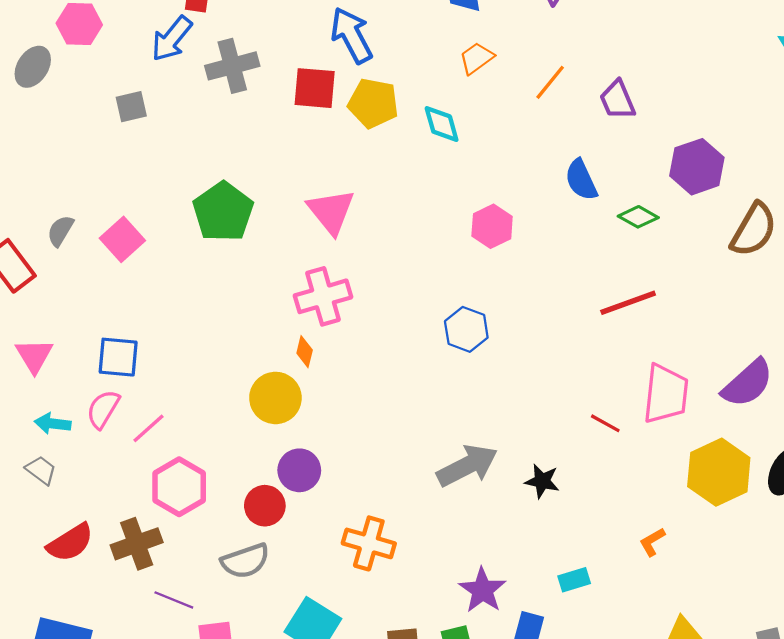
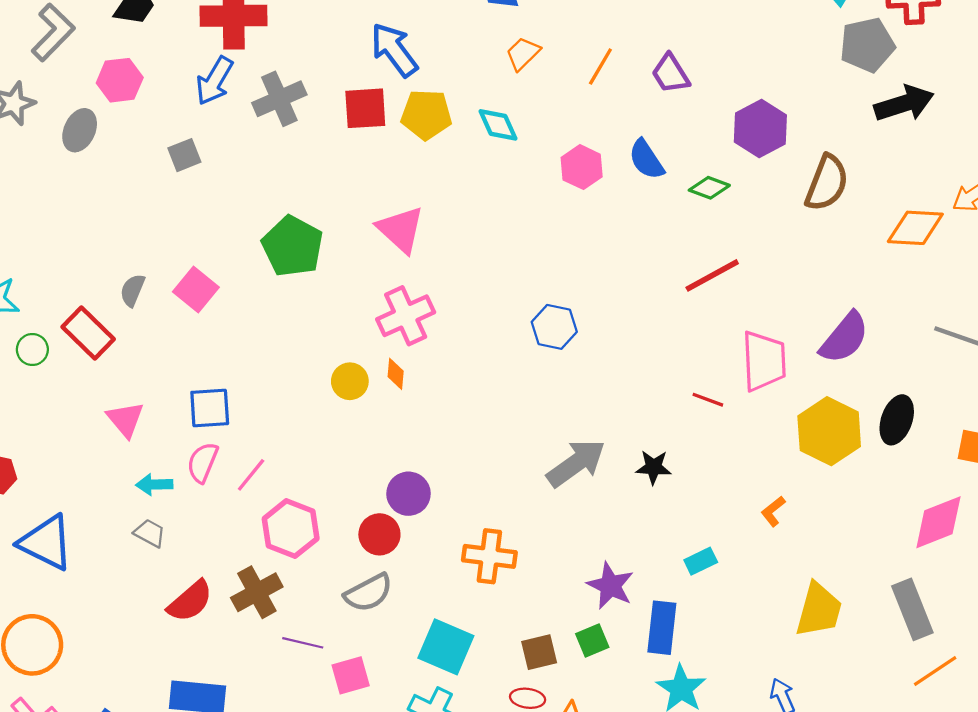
pink hexagon: (492, 226) -> (582, 167), moved
yellow circle: (275, 398) -> (350, 381), moved, size x0.7

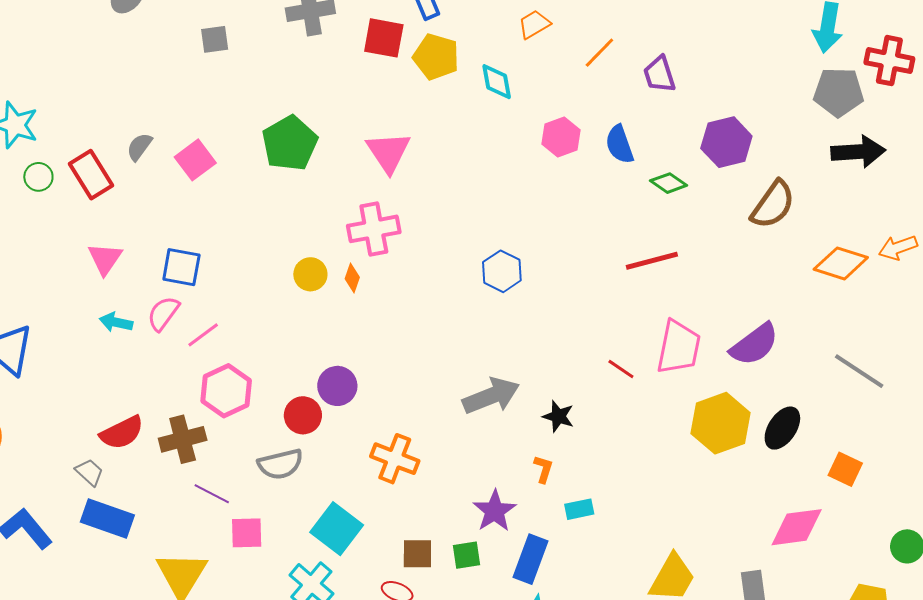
orange L-shape: (773, 511) -> (543, 469), moved, turned 132
gray trapezoid: (150, 533) -> (89, 472), moved

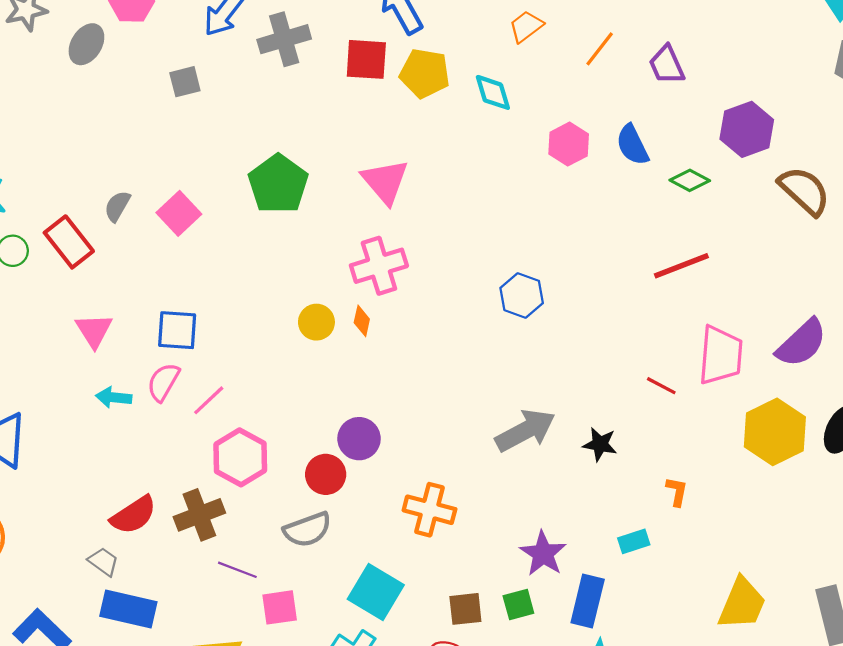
brown semicircle: (773, 205) -> (804, 191), turned -76
orange L-shape: (543, 469) -> (677, 492), moved

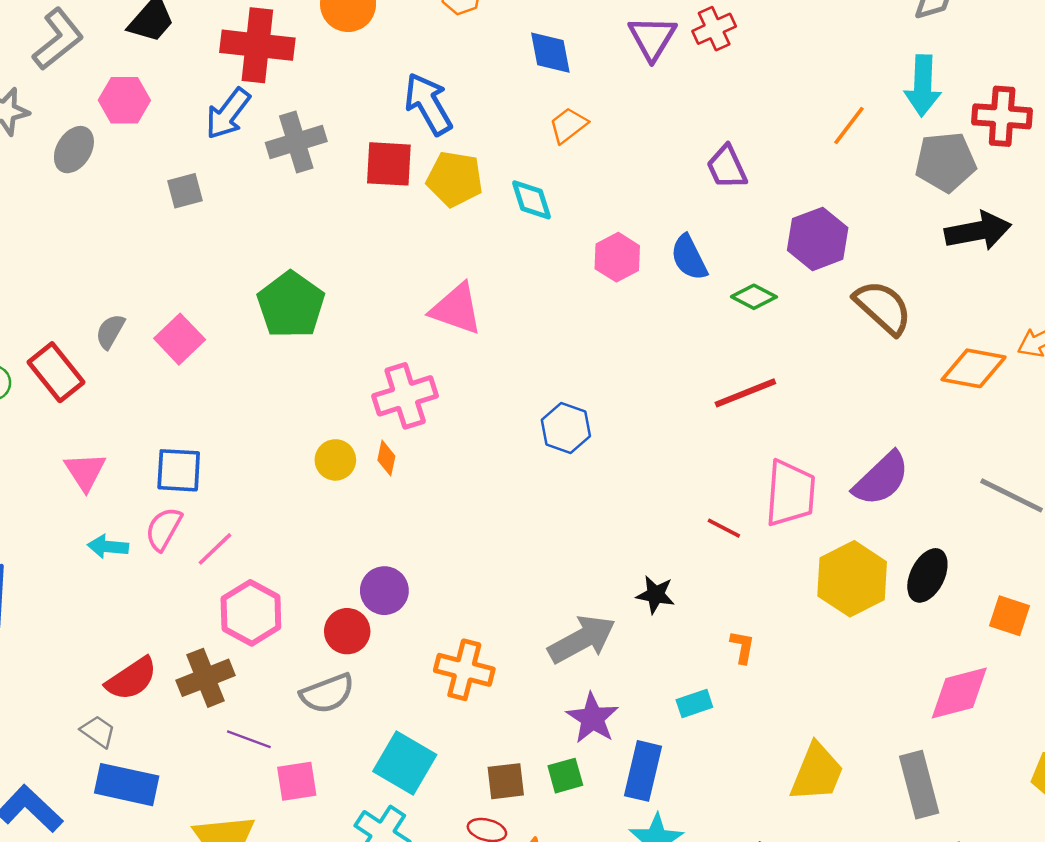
orange line: (600, 49) -> (849, 125), moved
pink triangle: (385, 181) -> (456, 309), moved, turned -30
gray arrow: (525, 430) -> (582, 639), moved

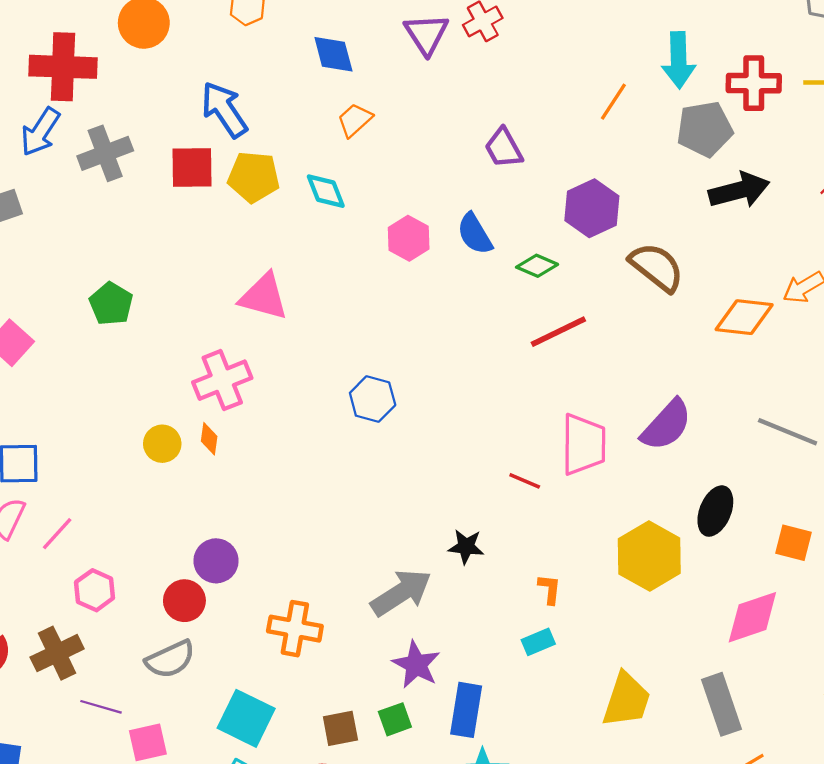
green pentagon: (291, 305) -> (111, 304), size x0.7
red line: (745, 393) -> (558, 332), moved
yellow hexagon: (852, 579) -> (649, 556), moved
pink hexagon: (251, 613) -> (95, 590), size x0.7
cyan rectangle: (694, 703) -> (538, 642), moved

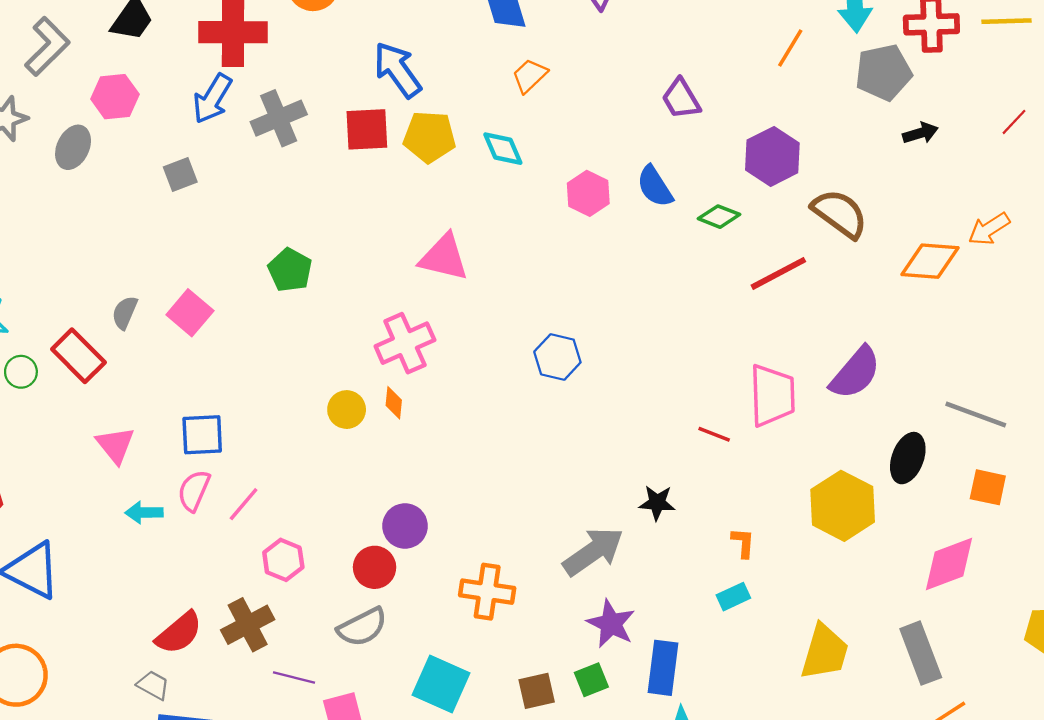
black arrow: (739, 190) -> (920, 133), size x0.6
red line: (558, 332) -> (778, 273), moved
gray line: (788, 432) -> (976, 415), moved

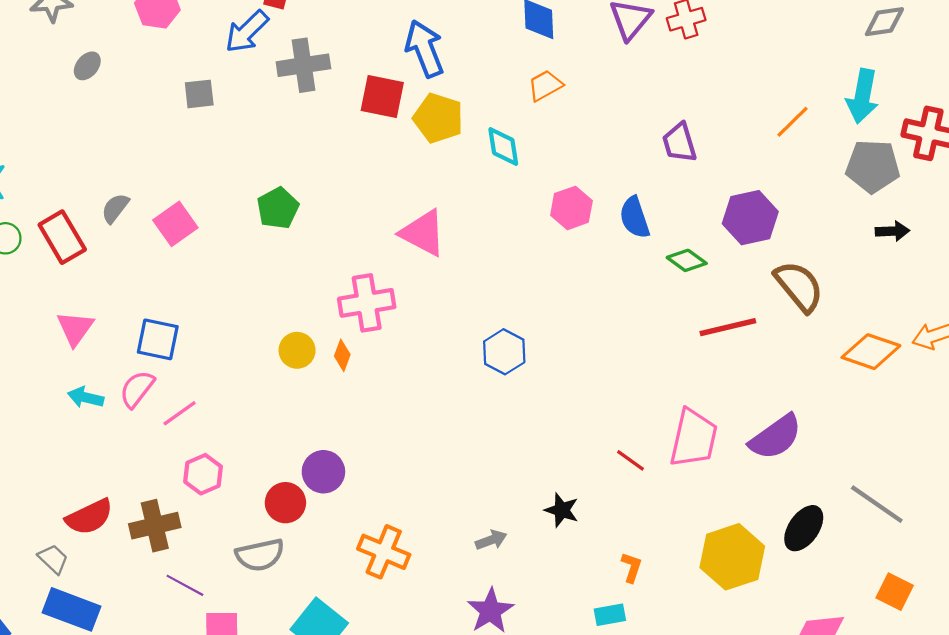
gray ellipse: (73, 147) -> (87, 66), moved, size x0.7
orange square: (988, 487) -> (895, 592), moved
gray arrow: (593, 552) -> (491, 540), size x0.5

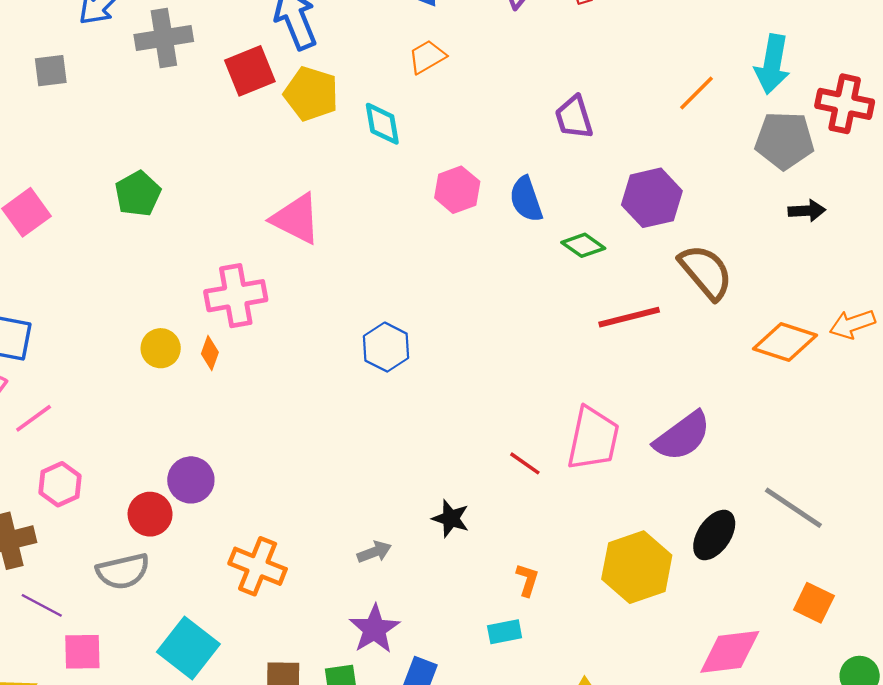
red square: (382, 96) -> (250, 71), turned -33

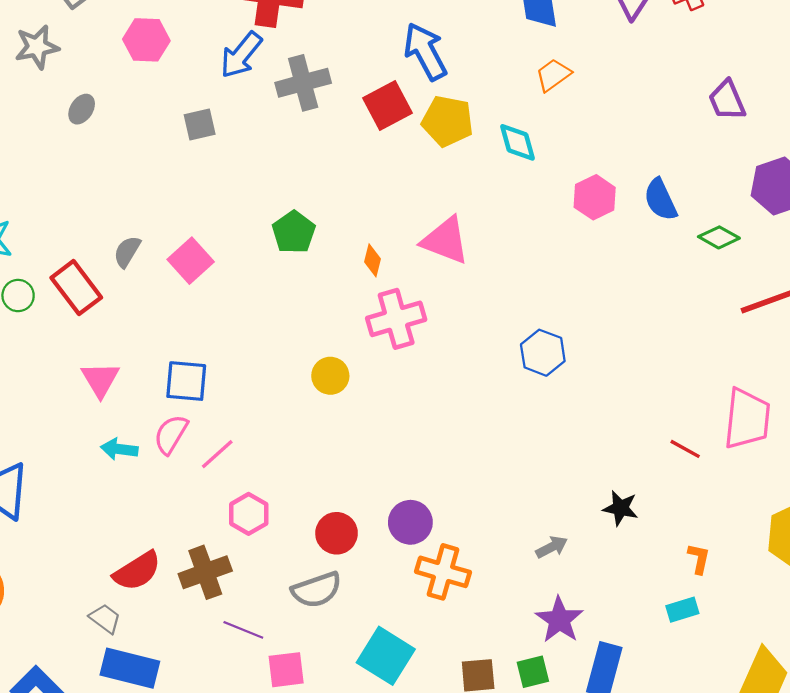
purple trapezoid: (574, 117) -> (727, 100), moved
orange diamond: (210, 353) -> (373, 260), moved
purple circle: (191, 480) -> (410, 522), moved

